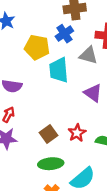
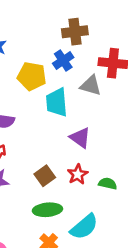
purple triangle: (93, 93) -> (80, 138), moved

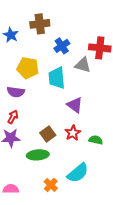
brown cross: (75, 32) -> (40, 24), moved
yellow pentagon: (32, 76) -> (28, 68), moved
green ellipse: (47, 210) -> (38, 155), moved

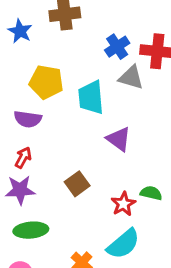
blue cross: (62, 46) -> (117, 47), moved
red star: (73, 133) -> (123, 204), moved
green ellipse: (38, 155) -> (31, 230), moved

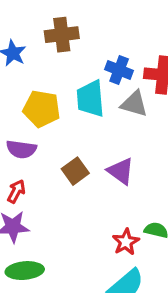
blue cross: (117, 47) -> (119, 70), turned -35
cyan trapezoid: (91, 97) -> (90, 99), moved
brown square: (77, 184) -> (75, 171), moved

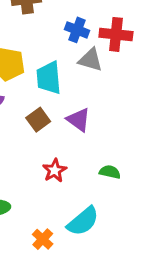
cyan trapezoid: (90, 99) -> (49, 78), moved
red star: (126, 242) -> (55, 170), moved

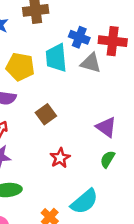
cyan trapezoid: (49, 78) -> (56, 58), moved
purple triangle: (79, 120) -> (106, 127), moved
green semicircle: (110, 172) -> (108, 159), turned -72

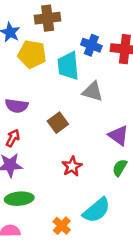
gray triangle: (91, 63) -> (93, 92), moved
yellow pentagon: (20, 67) -> (32, 54), moved

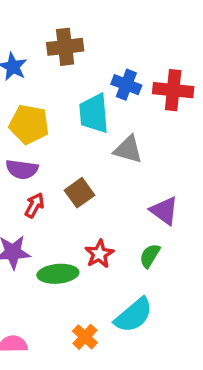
yellow pentagon: (32, 54) -> (29, 124), moved
red arrow: (13, 138) -> (34, 205), moved
green semicircle: (120, 168) -> (150, 256), moved
green ellipse: (19, 199) -> (58, 274), moved

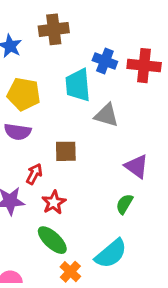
brown square: (80, 193) -> (66, 151), turned 35
red arrow: (34, 205) -> (34, 174), moved
red star: (99, 254) -> (54, 202), moved
green ellipse: (58, 274) -> (52, 240), moved, turned 48

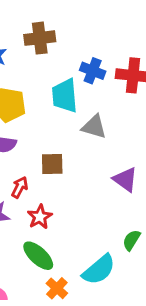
green semicircle: (124, 204) -> (131, 240), moved

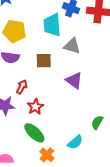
brown square: (52, 164) -> (44, 61), moved
purple triangle: (125, 180) -> (74, 80), moved
cyan semicircle: (99, 270) -> (75, 142), size x0.7

